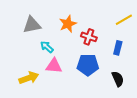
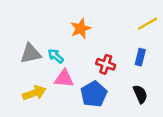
gray triangle: (32, 25) -> (31, 54), moved
red cross: (89, 37) -> (106, 64), moved
blue pentagon: (88, 65) -> (94, 94), moved, turned -30

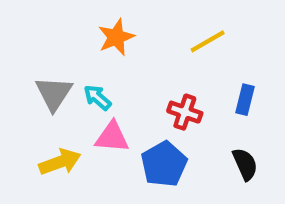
yellow line: (147, 24) -> (208, 41), moved
orange star: (81, 29) -> (116, 37), moved
gray triangle: (31, 54) -> (54, 93), turned -45

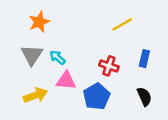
orange star: (116, 37) -> (39, 22), moved

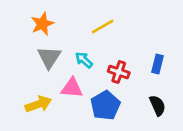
yellow line: (122, 24) -> (103, 27), moved
gray triangle: (32, 55) -> (49, 57), moved
cyan arrow: (57, 57) -> (84, 60), moved

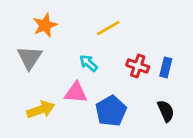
gray triangle: (49, 57) -> (30, 58), moved
red cross: (119, 72) -> (138, 66), moved

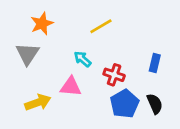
red cross: (138, 66) -> (114, 75), moved
blue pentagon: (111, 111) -> (125, 104), moved

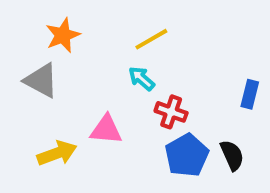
gray triangle: (27, 54) -> (41, 80), turned -35
cyan arrow: (83, 59) -> (142, 79), moved
blue rectangle: (155, 63) -> (250, 94), moved

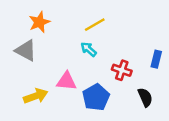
red cross: (171, 112) -> (122, 70), moved
blue pentagon: (187, 155) -> (96, 97), moved

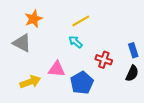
blue rectangle: (156, 59) -> (133, 50), turned -32
black semicircle: (145, 97) -> (132, 73), moved, turned 49

